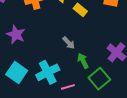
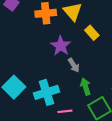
purple star: (16, 35) -> (61, 46), moved

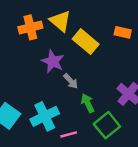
yellow rectangle: (92, 33) -> (86, 42), size x1.5

